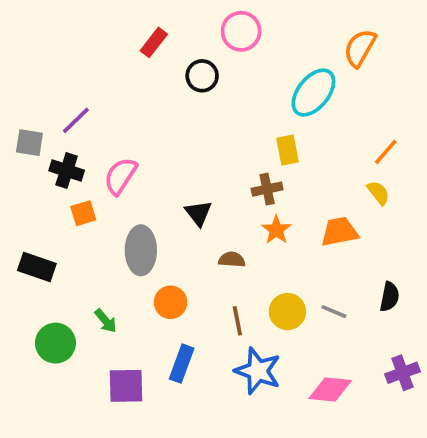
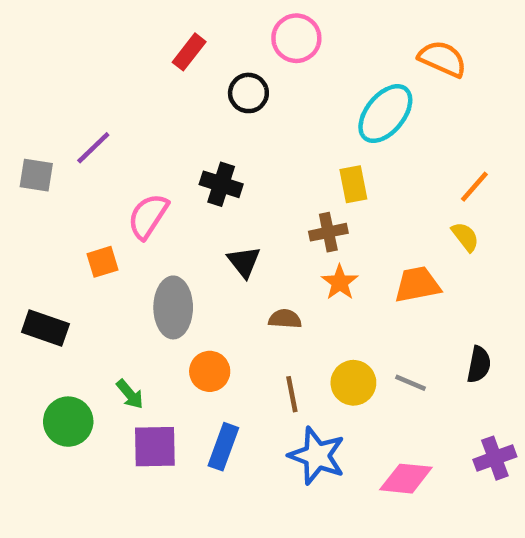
orange semicircle: (360, 48) -> (442, 59), turned 84
black cross: (67, 170) -> (221, 184), moved
purple square: (126, 386) -> (155, 447), moved

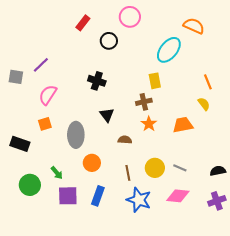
orange line: (474, 187) -> (208, 82), turned -63
pink semicircle: (148, 216) -> (48, 95), moved
orange square: (102, 262) -> (45, 124), moved
black semicircle: (479, 365) -> (218, 171), moved, turned -112
pink diamond: (406, 479) -> (178, 196), moved

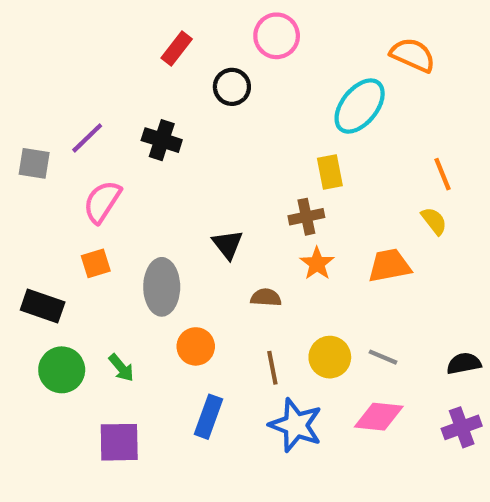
black cross: (97, 81) -> (162, 140), moved
green circle: (30, 185) -> (62, 370), moved
purple square: (68, 196) -> (119, 442), moved

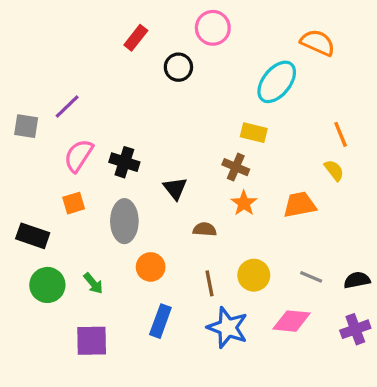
black cross: (162, 140) -> (124, 162), moved
yellow rectangle: (330, 172) -> (254, 133), turned -65
brown cross: (306, 217) -> (236, 167), turned 35
gray line: (383, 357) -> (311, 277), moved

